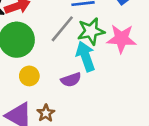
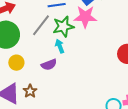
pink star: (121, 39) -> (85, 17), moved
cyan arrow: (86, 56) -> (60, 46), size x0.6

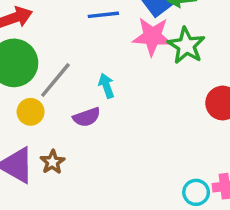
gray line: (41, 25) -> (55, 80), moved
green star: (63, 27) -> (186, 46), moved, turned -30

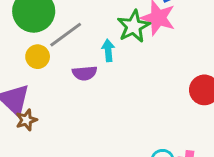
green star: (186, 46) -> (134, 26), moved
brown star: (52, 162) -> (26, 120), moved

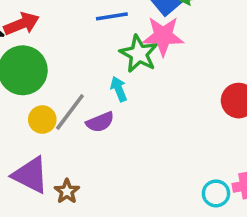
gray line: (66, 35) -> (70, 112), moved
brown star: (26, 120) -> (67, 191), moved

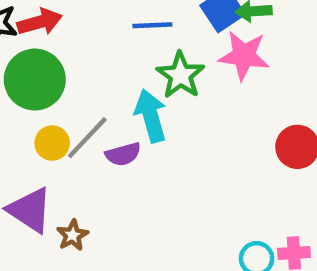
pink star: (163, 36) -> (244, 56), moved
cyan arrow: (119, 89) -> (151, 116), size x1.6

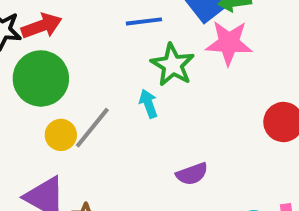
cyan arrow: (151, 116) -> (148, 104), size x0.6
purple semicircle: (123, 154) -> (192, 174), moved

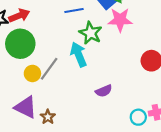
cyan arrow: (148, 104) -> (79, 54), size x1.6

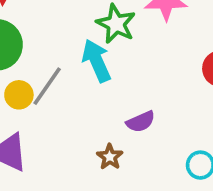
brown star: (48, 117) -> (110, 157), moved

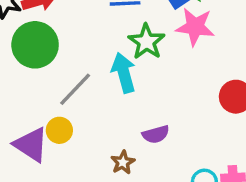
yellow circle: (19, 95) -> (59, 130), moved

